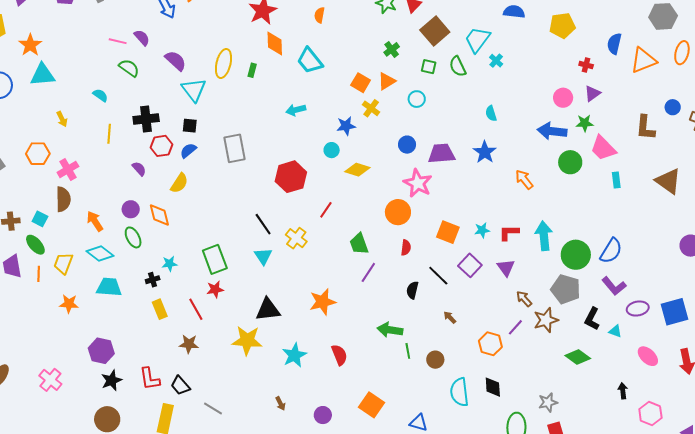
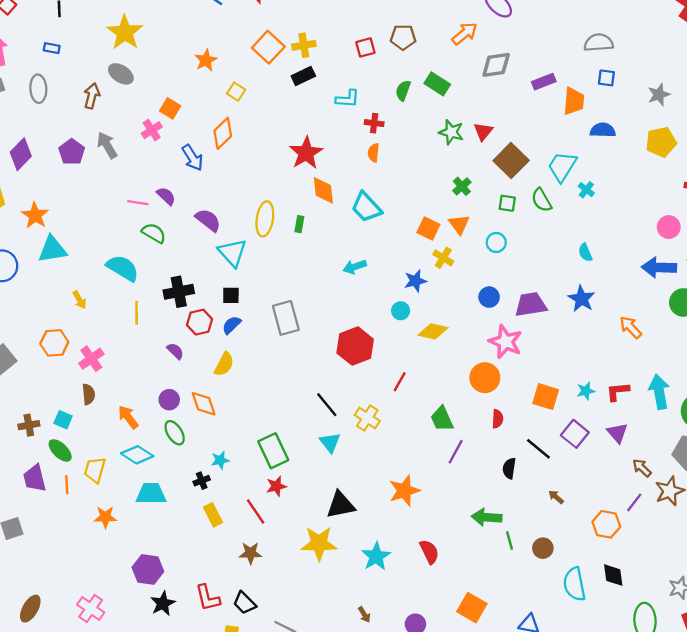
orange triangle: (387, 81) -> (459, 224), turned -30
cyan semicircle: (100, 95) -> (123, 268), size x1.8
brown semicircle: (63, 199) -> (89, 394), size x0.7

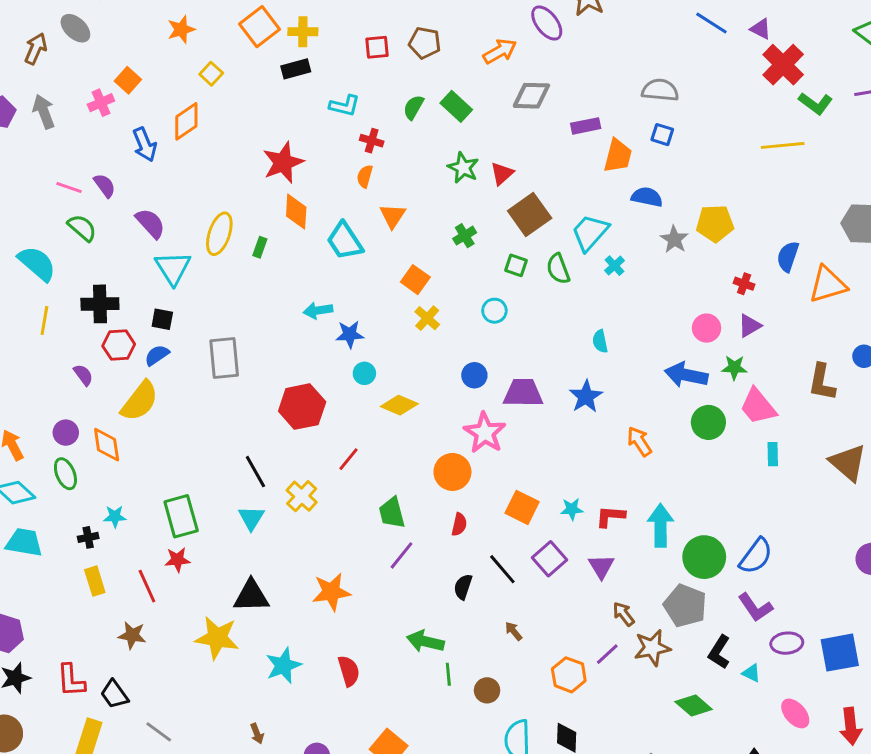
gray star: (659, 95) -> (674, 239), moved, turned -30
orange triangle: (459, 224) -> (393, 216), moved
blue star: (415, 281) -> (350, 334), moved
yellow semicircle: (224, 364) -> (140, 401), size x1.4

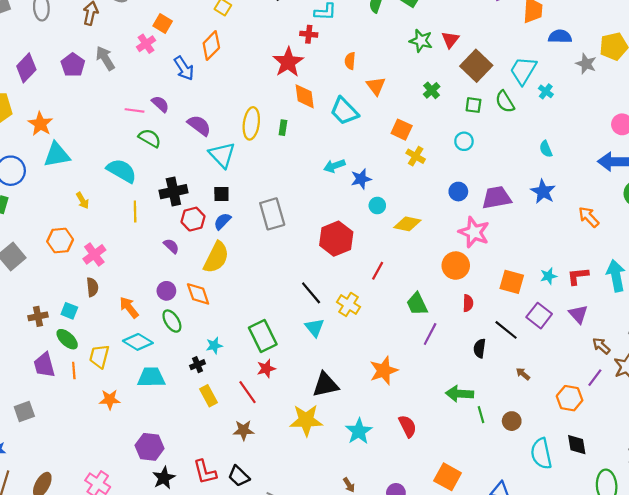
red cross: (372, 141) -> (309, 34), moved

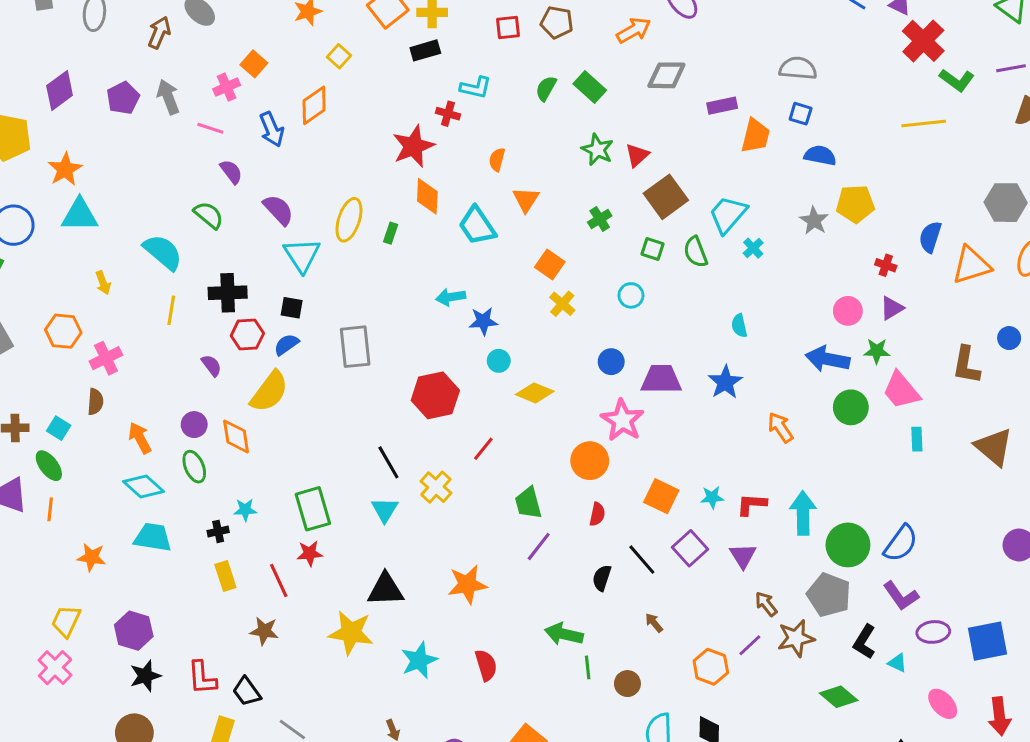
blue semicircle: (560, 36) -> (820, 155), moved
pink line: (134, 110) -> (210, 128), moved
yellow trapezoid: (99, 356) -> (66, 621), moved

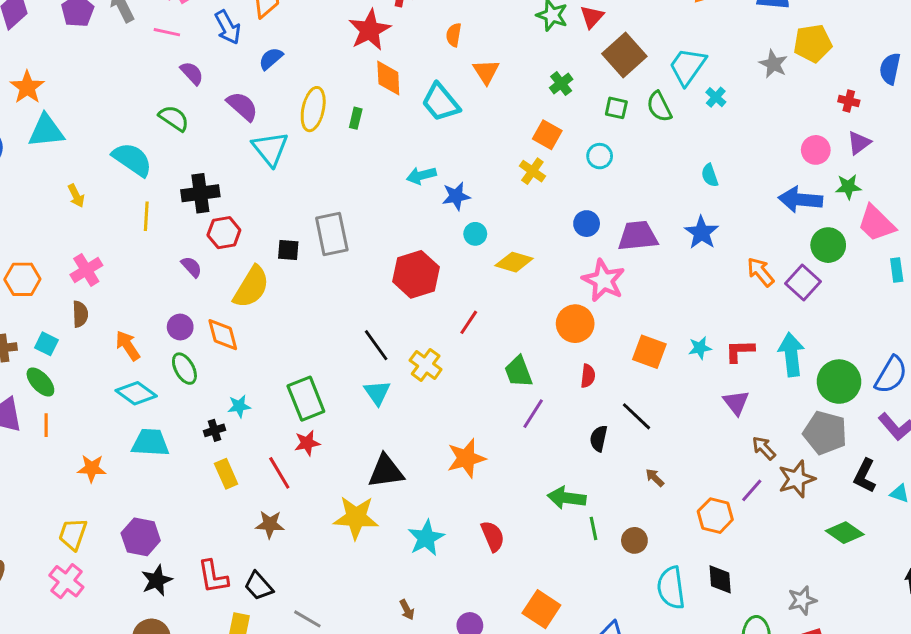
orange square: (550, 264) -> (547, 135), moved
black square: (292, 308) -> (288, 250), moved
orange hexagon: (63, 331) -> (22, 279), moved
blue semicircle: (286, 345) -> (271, 59), moved
purple square: (690, 548) -> (803, 283), moved

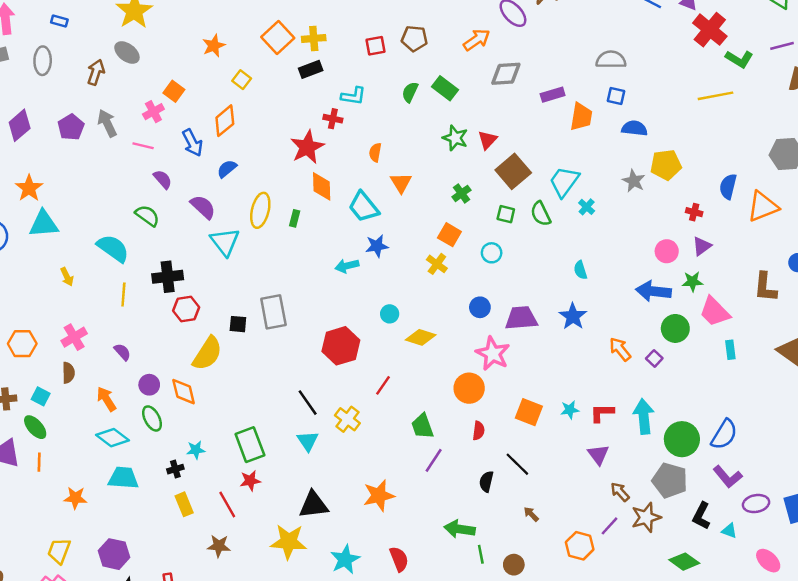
blue star: (456, 196) -> (377, 246), moved
purple semicircle: (191, 267) -> (122, 352), moved
purple square: (803, 283) -> (654, 358), size x0.6

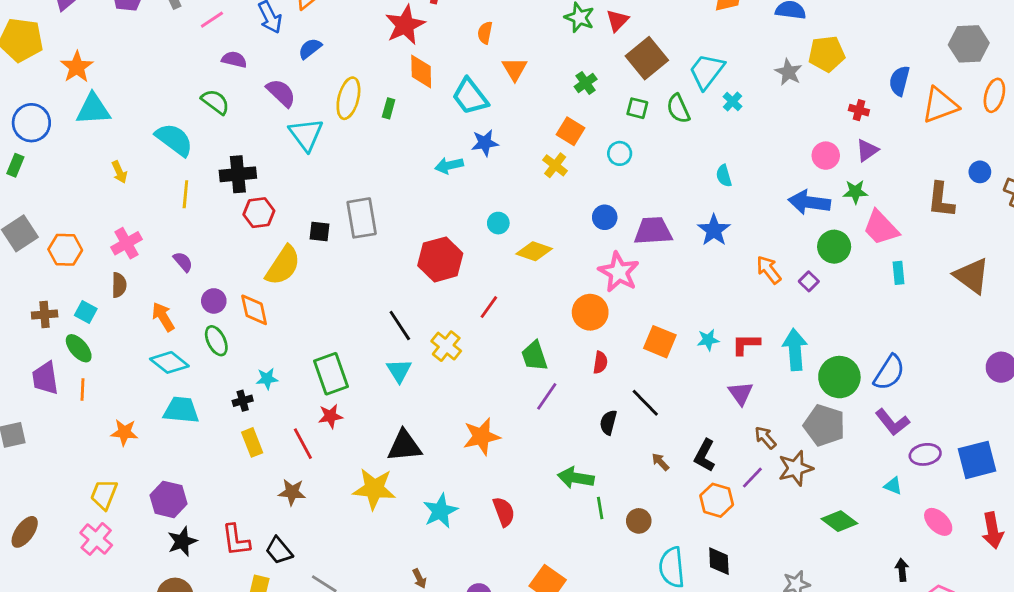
pink line: (143, 146) -> (212, 20), turned -48
purple semicircle: (163, 179) -> (234, 60), turned -36
black L-shape: (701, 516) -> (705, 455), moved

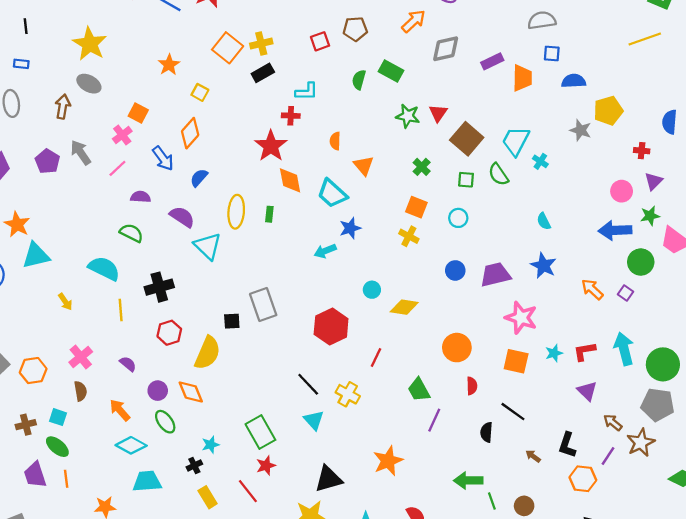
red hexagon: (259, 213) -> (169, 333), moved
pink star: (619, 272) -> (521, 318), moved

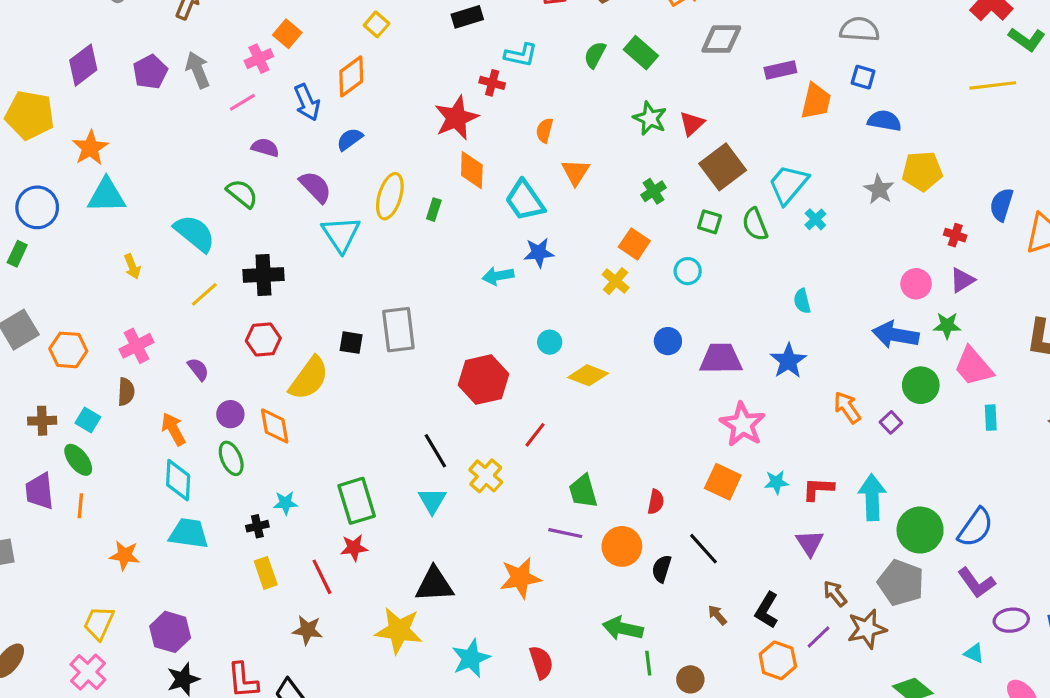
yellow line: (121, 310) -> (204, 294), turned 40
orange circle: (457, 348) -> (622, 546), moved
purple line: (434, 420) -> (565, 533), moved, turned 65
cyan diamond: (131, 445) -> (178, 480), turned 52

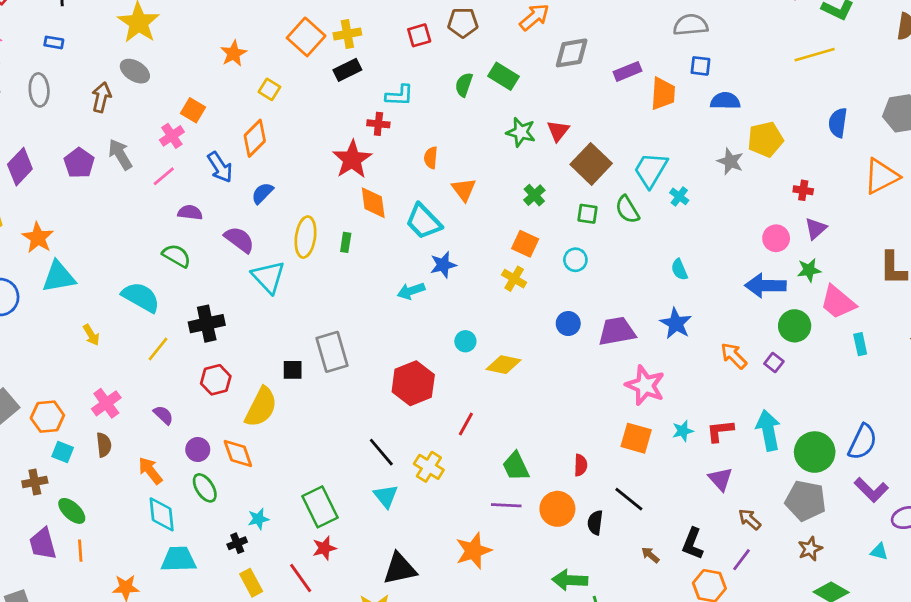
blue semicircle: (1002, 205) -> (838, 123), moved
cyan square: (88, 420) -> (63, 452), moved
brown star: (867, 629) -> (810, 549), moved, size x0.7

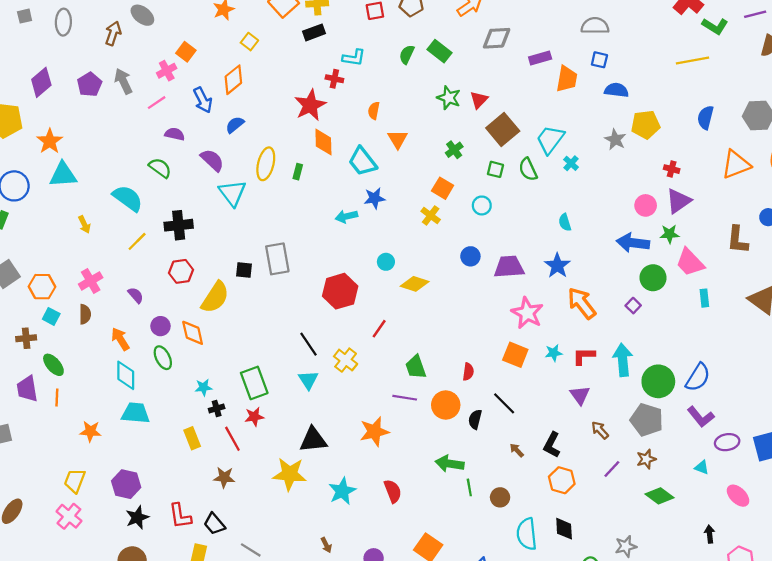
purple triangle: (816, 228) -> (678, 201), size x1.4
orange arrow: (734, 356) -> (582, 303), moved, size x1.4
black cross: (237, 543) -> (217, 408), moved
purple line: (741, 560) -> (612, 469), moved

